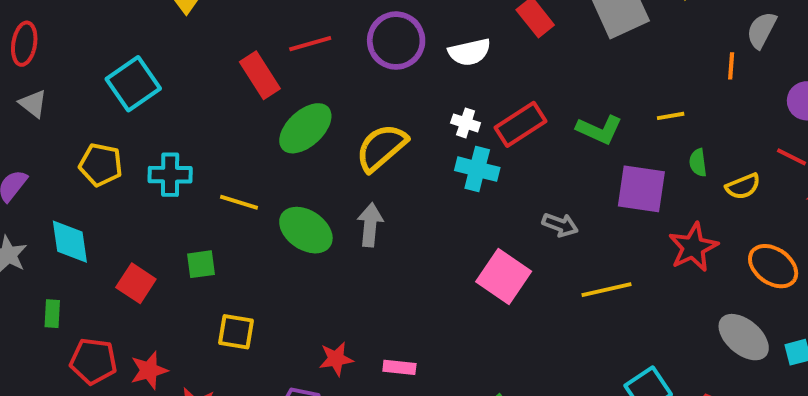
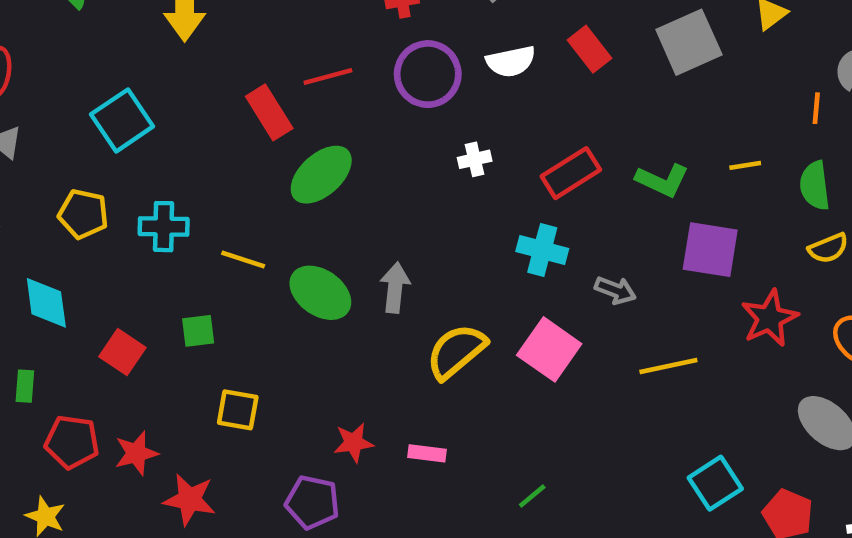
white semicircle: (470, 52) -> (511, 61), moved
white cross: (466, 123) -> (475, 159), moved, turned -32
yellow semicircle: (381, 148) -> (456, 351), moved
green semicircle: (698, 163) -> (815, 186), moved, size x1.5
cyan cross: (477, 169) -> (542, 250), moved

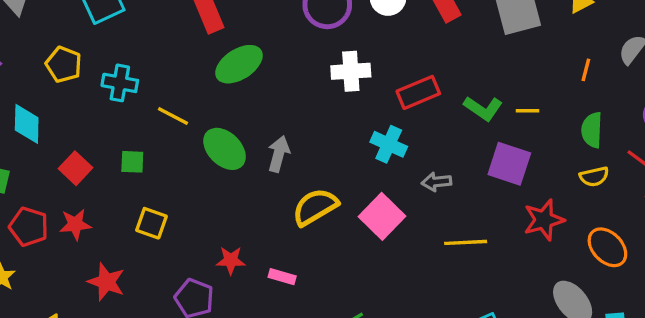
orange line: (816, 108) -> (586, 70), moved
white cross: (475, 159) -> (351, 71), size x1.6
yellow line: (745, 165) -> (527, 111), moved
gray arrow: (615, 290) -> (437, 182), turned 144
red star: (136, 453) -> (75, 224), moved

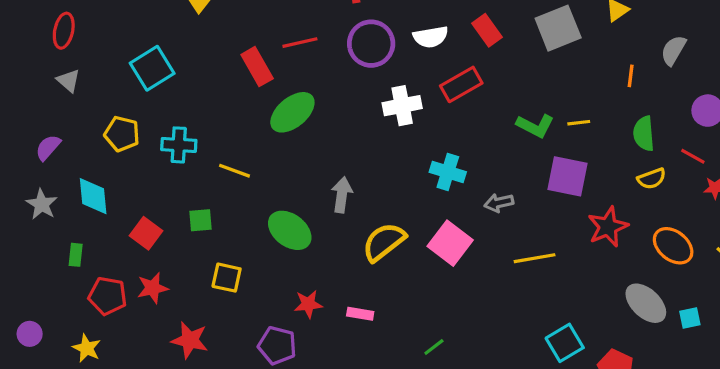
red rectangle: (418, 92) -> (461, 84), moved
green ellipse: (225, 149) -> (290, 230), moved

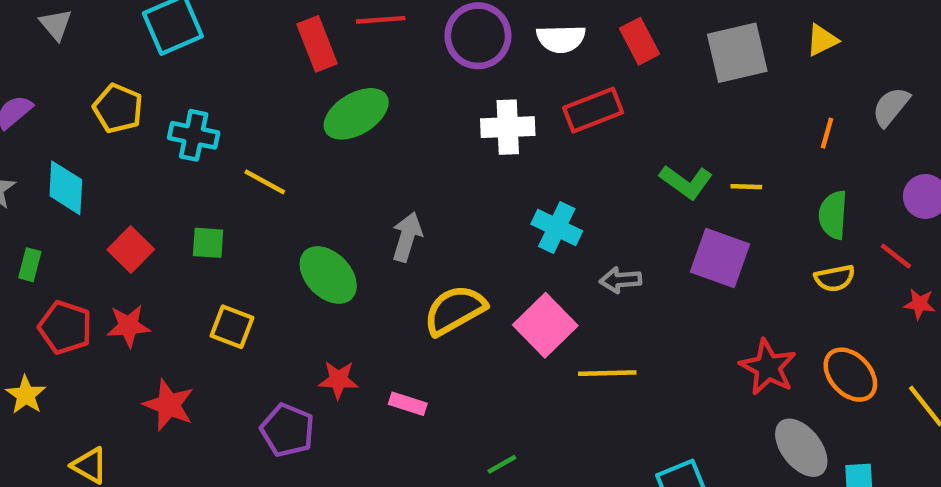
red star: (608, 227) -> (768, 367), moved, turned -30
yellow line: (535, 258) -> (607, 373), moved

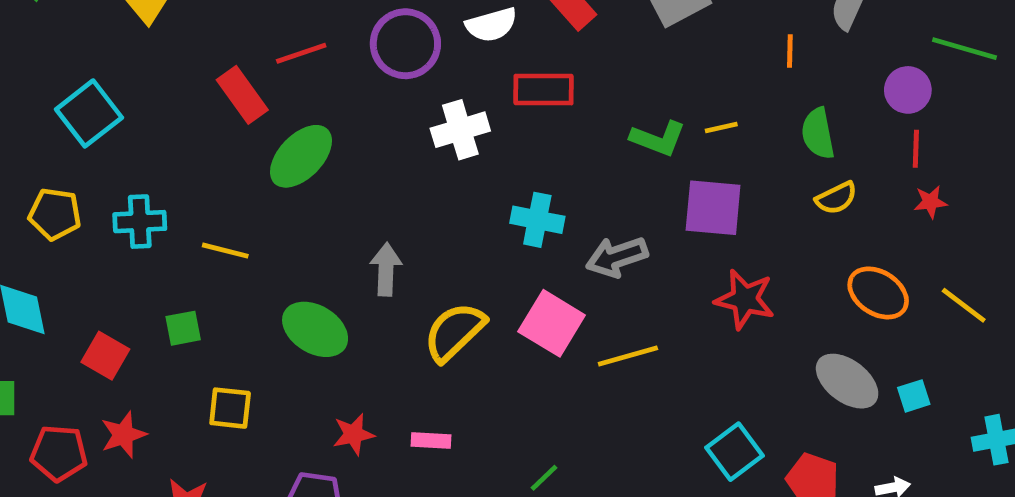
red rectangle: (593, 110) -> (543, 90), turned 36
red line: (896, 256) -> (916, 149), moved, turned 69
gray arrow: (620, 280) -> (617, 257), size x1.4
red star: (768, 367) -> (745, 299), moved

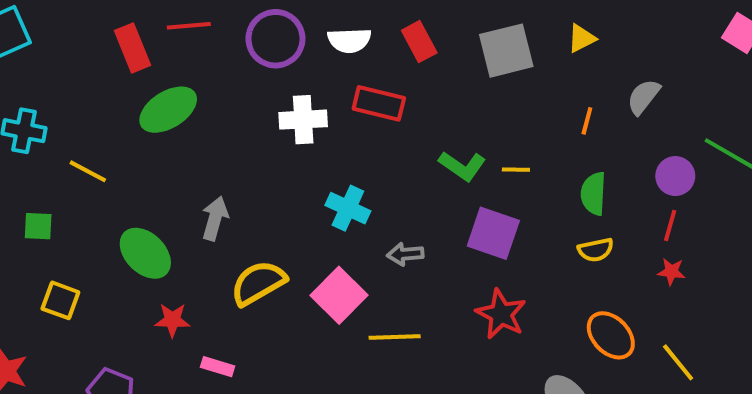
gray arrow: (617, 257) -> (405, 254), size x0.7
red star: (353, 434) -> (172, 320), moved

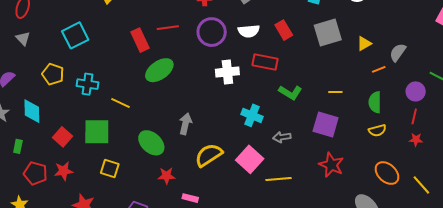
yellow triangle: (582, 38) -> (364, 44), moved
orange line: (587, 121) -> (379, 69), moved, turned 56
green L-shape: (462, 166) -> (290, 93), moved
green square: (38, 226) -> (97, 132), size x1.8

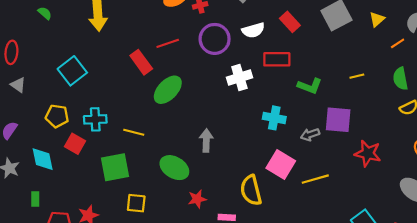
purple square: (326, 125) -> (338, 120), moved
red square: (62, 137) -> (75, 144), moved
yellow semicircle: (209, 155) -> (251, 190), moved, turned -60

